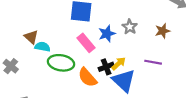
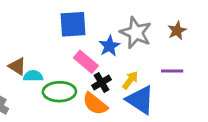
gray star: (130, 27) -> (136, 33), size x1.6
black cross: (106, 67) -> (101, 83), moved

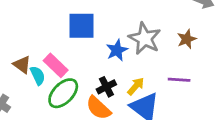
pink rectangle: (86, 62) -> (56, 65), moved
cyan semicircle: (33, 76) -> (38, 76), turned 60
green ellipse: (59, 92) -> (63, 93), turned -48

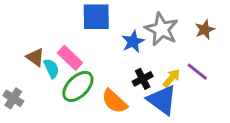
purple line: (179, 80) -> (197, 72), turned 35
yellow arrow: (136, 86) -> (172, 78), moved
black cross: (106, 87) -> (143, 79), moved

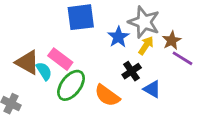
brown star: (205, 30) -> (172, 40), moved
brown triangle: (35, 57) -> (27, 62), size x1.4
yellow arrow: (172, 78) -> (146, 45), moved
blue triangle: (162, 100) -> (152, 89), size x0.6

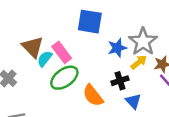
cyan semicircle: (44, 71) -> (45, 59), turned -126

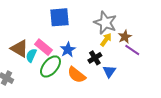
blue star: (117, 48) -> (68, 50), moved
blue triangle: (133, 101) -> (109, 71), turned 32

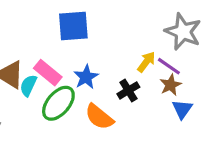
gray star: (105, 23) -> (183, 32), moved
brown star: (125, 37) -> (171, 85), moved
purple line: (132, 50) -> (169, 66), moved
blue triangle: (109, 71) -> (182, 109), moved

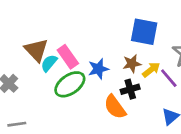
blue square: (73, 26) -> (144, 32), moved
brown star: (171, 85) -> (132, 64), moved
orange semicircle: (99, 117) -> (115, 107), moved

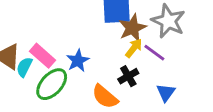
brown star: (132, 64) -> (132, 28), moved, size x1.4
black cross: (130, 89) -> (128, 76), moved

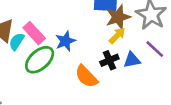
purple line: (154, 53) -> (155, 49), moved
blue triangle: (166, 93) -> (132, 60), moved, turned 36

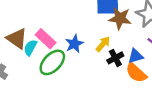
brown star: (118, 17) -> (120, 18), turned 30
yellow arrow: (117, 36) -> (103, 44), moved
orange semicircle: (86, 76) -> (136, 73), moved

